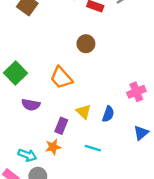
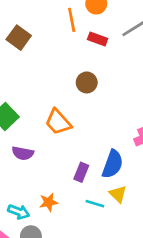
yellow triangle: (84, 112) -> (118, 194), moved
blue semicircle: (108, 114) -> (113, 164), size x1.5
purple rectangle: (61, 126) -> (81, 172), moved

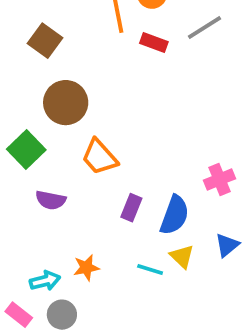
brown circle: (87, 82) -> (66, 103), moved, size x1.5
purple rectangle: (81, 172) -> (131, 208), moved
cyan arrow: (19, 212) -> (45, 281), turned -35

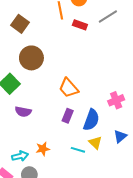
orange trapezoid: (99, 157) -> (69, 88), moved

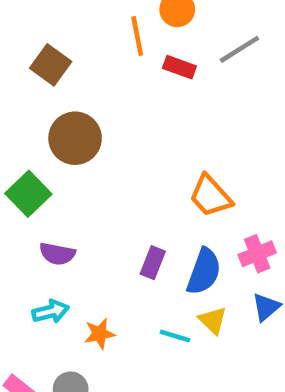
orange trapezoid: (69, 88) -> (211, 196), moved
pink cross: (116, 100) -> (257, 254), moved
cyan arrow: (20, 156) -> (51, 312), moved

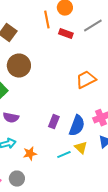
orange trapezoid: (211, 196) -> (86, 80), moved, turned 105
cyan line: (175, 336) -> (64, 155), turned -40

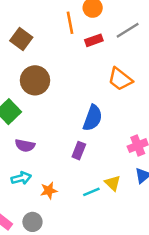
red rectangle: (66, 34) -> (94, 40), turned -40
orange trapezoid: (86, 80) -> (120, 79), moved, turned -115
blue semicircle: (77, 126) -> (93, 118), moved

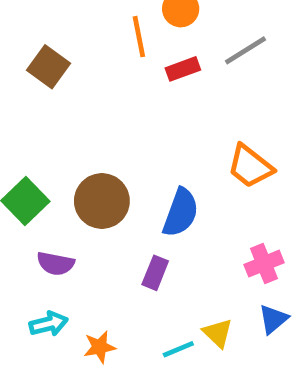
orange trapezoid: (120, 79) -> (250, 166), moved
brown circle: (35, 80) -> (102, 201), moved

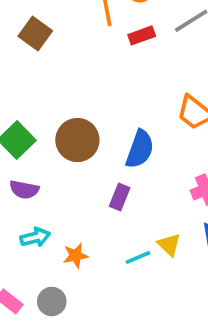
purple semicircle: (56, 264) -> (24, 190), moved

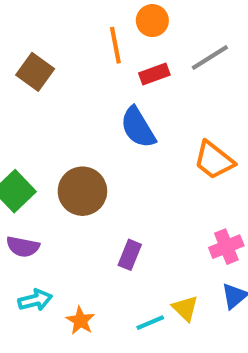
blue semicircle: (140, 149) -> (138, 127), moved, turned 129
orange star: (76, 256) -> (80, 321), turned -30

